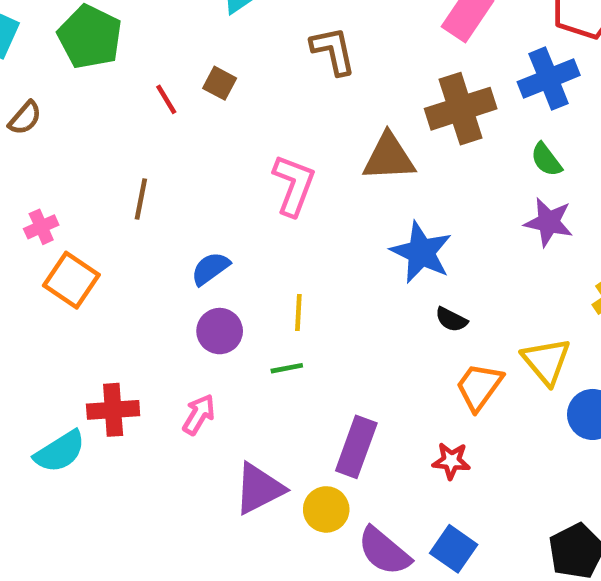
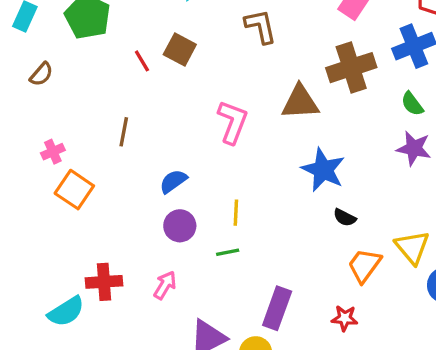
brown square: (220, 83) -> (180, 49), size x1.4

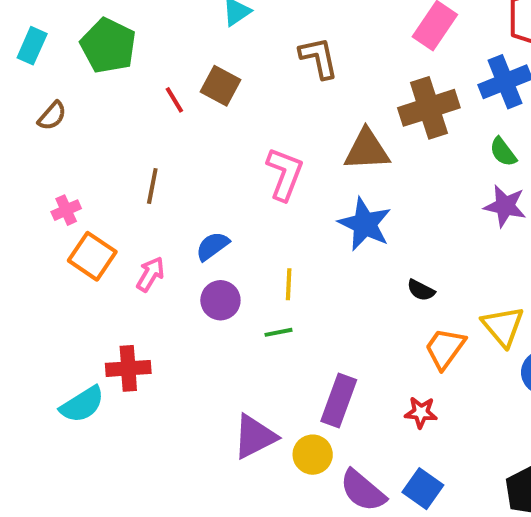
blue star: (323, 170) -> (365, 224), moved
pink arrow: (165, 285) -> (150, 274), moved

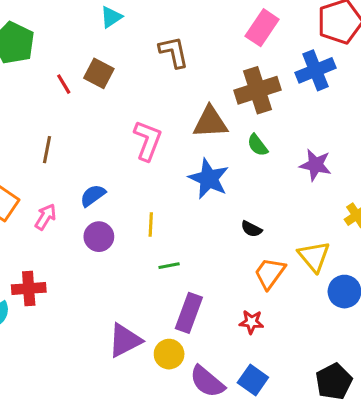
green semicircle: (503, 152) -> (258, 145), moved
green line: (279, 332) -> (169, 266), moved

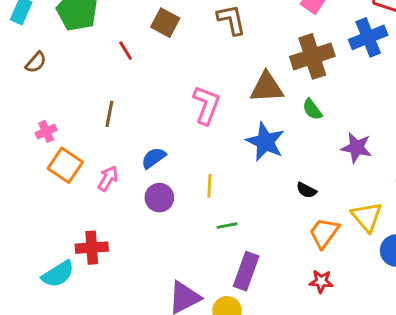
brown square: (99, 73) -> (165, 23), moved
purple star: (315, 165) -> (356, 148), moved
red star: (251, 322) -> (321, 281), moved

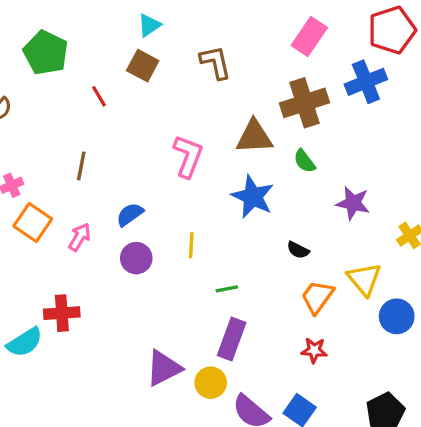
green line: (227, 226) -> (227, 289), moved

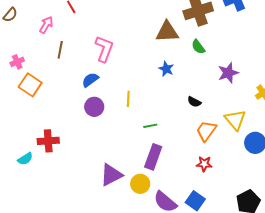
pink L-shape: (188, 156) -> (104, 49), moved
blue star: (253, 197) -> (166, 69), size x0.6
purple star: (353, 203) -> (228, 73), turned -30
pink arrow: (80, 237) -> (46, 25), moved
cyan semicircle: (25, 342) -> (25, 159), size x0.7

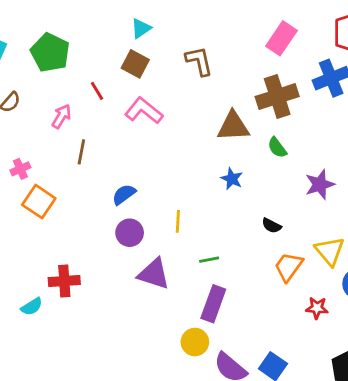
pink L-shape: (104, 49) -> (144, 111), moved, turned -72
red star: (204, 164) -> (317, 308), moved
purple triangle: (111, 175) -> (154, 274), moved, turned 45

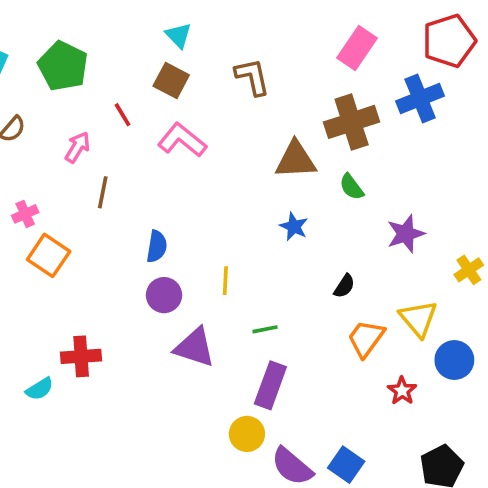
cyan triangle: (141, 28) -> (178, 35), turned -40
blue semicircle: (124, 194) -> (157, 246), turned 135
black semicircle: (272, 226) -> (344, 286), turned -84
red star: (317, 308) -> (402, 391), turned 30

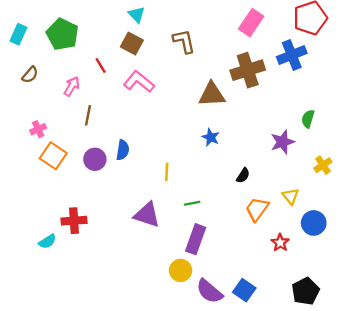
green semicircle: (352, 187) -> (308, 119), moved, turned 54
purple circle: (164, 295) -> (95, 159), moved
yellow triangle: (418, 319) -> (291, 196), size x0.7

